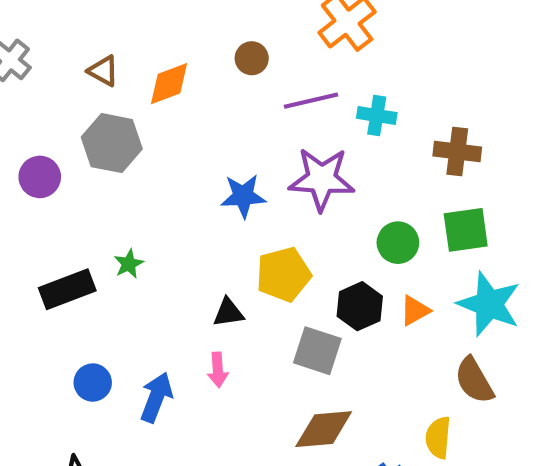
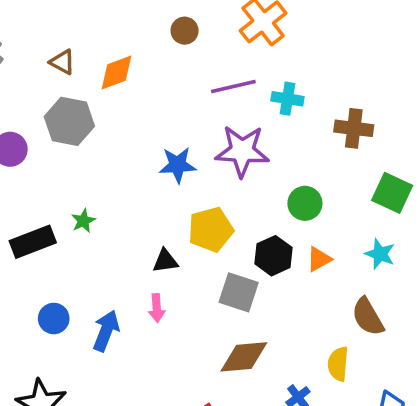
brown circle: (252, 58) -> (185, 31), moved
green square: (466, 230) -> (392, 193), moved, turned 33
cyan star: (489, 304) -> (380, 254), size x0.6

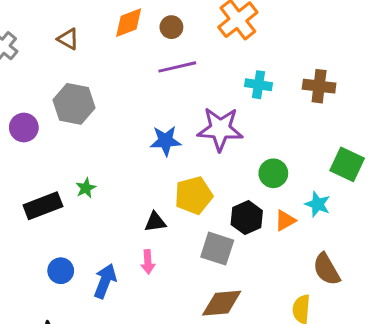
brown triangle: (62, 62) -> (68, 39), moved
orange diamond: (117, 72) -> (129, 23), moved
purple line: (233, 86) -> (177, 67), moved
brown cross: (354, 128) -> (319, 86), moved
cyan star: (380, 254) -> (318, 204), moved

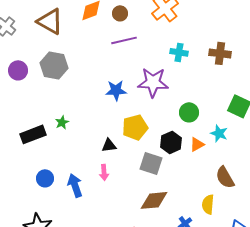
brown triangle: (68, 39) -> (50, 21), size x1.8
purple circle: (24, 127) -> (18, 70), moved
blue arrow: (105, 281) -> (75, 185), turned -40

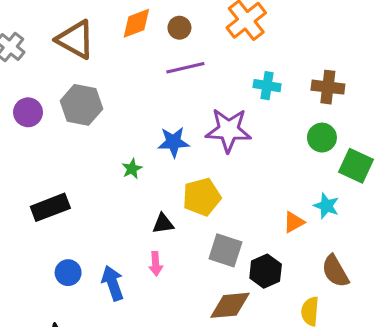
green circle: (189, 112) -> (322, 138), moved
green star: (62, 122) -> (132, 169), moved
black hexagon: (171, 142) -> (266, 271), moved

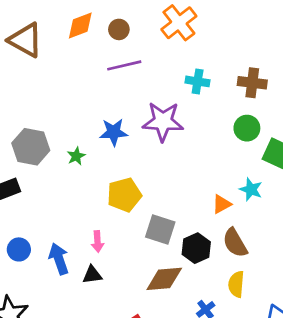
gray hexagon: (81, 105) -> (31, 147), moved
yellow pentagon: (202, 197) -> (124, 195), moved
black triangle: (163, 224) -> (92, 275), moved
brown semicircle: (335, 271) -> (235, 243), moved

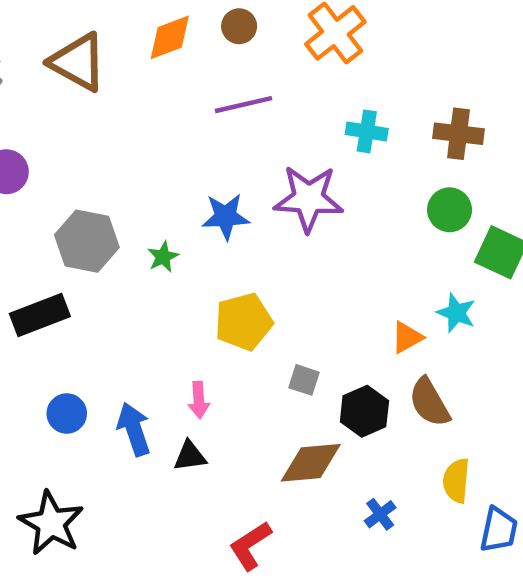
brown circle: (119, 29) -> (239, 26), moved
gray square: (160, 229) -> (304, 380), size x0.6
yellow semicircle: (236, 284) -> (456, 481), moved

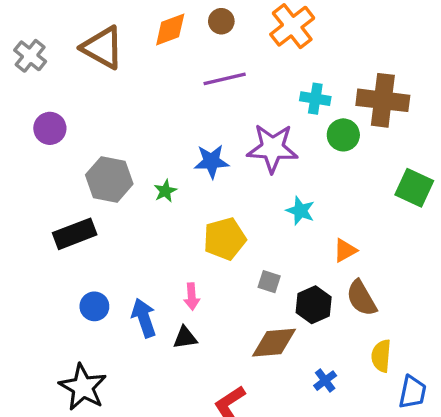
brown cross: (458, 134) -> (383, 100), size x1.4
green circle: (450, 210) -> (343, 135), moved
cyan star: (456, 313) -> (300, 211), moved

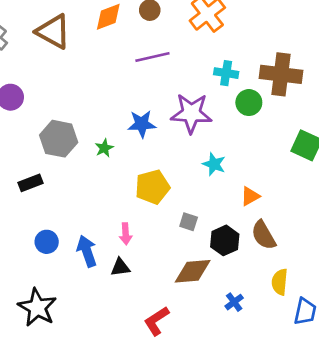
black rectangle: (75, 234) -> (31, 183), size x0.7

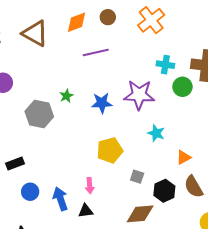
purple line: (152, 57) -> (96, 52), moved
green star: (104, 148) -> (66, 96), moved
black rectangle: (31, 183) -> (15, 163), moved

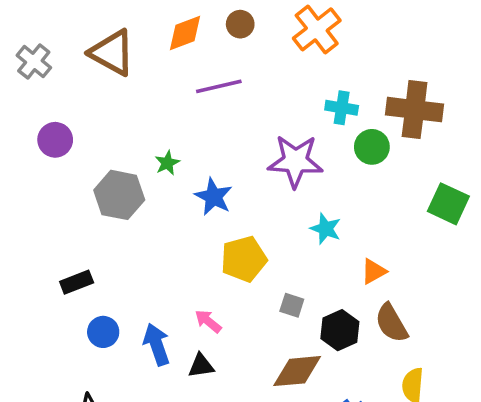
blue star: (102, 103) -> (214, 197), moved, turned 30
pink arrow: (90, 186) -> (208, 321), turned 133

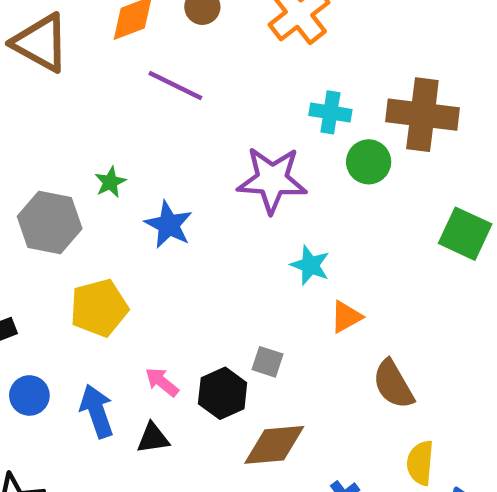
purple line: (219, 86) -> (175, 85), turned 39
yellow pentagon: (244, 259) -> (99, 308), moved
orange triangle: (374, 271) -> (346, 317), moved
black hexagon: (340, 330) -> (223, 393), moved

